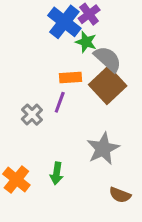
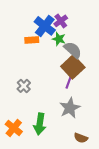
orange rectangle: (71, 77) -> (32, 40), moved
purple line: (60, 102) -> (69, 82), moved
green arrow: (57, 173) -> (40, 124), size x1.5

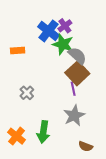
green star: (59, 39) -> (63, 44), size x1.5
orange rectangle: (32, 40) -> (18, 51), moved
purple line: (69, 82) -> (73, 89), turned -32

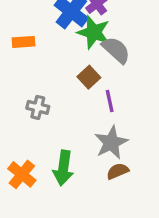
brown square: (77, 73) -> (89, 77), moved, size x0.6
gray cross: (27, 93) -> (38, 107), turned -32
brown semicircle: (86, 146) -> (118, 171), moved, turned 136

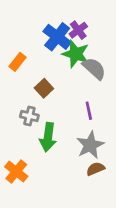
orange rectangle: (23, 42) -> (18, 62), turned -48
brown square: (89, 77) -> (44, 88), moved
green arrow: (63, 168) -> (48, 137), moved

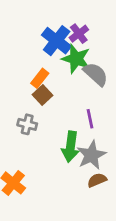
orange rectangle: (18, 62) -> (40, 78), moved
green arrow: (48, 137) -> (70, 147), moved

